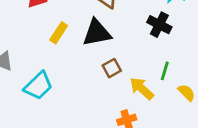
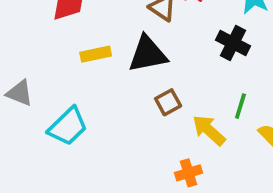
yellow rectangle: (59, 33) -> (96, 54), turned 45

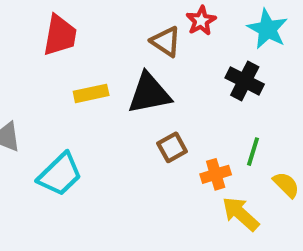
yellow arrow: (209, 130) -> (241, 214), moved
orange cross: (188, 173) -> (216, 174), moved

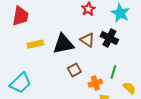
brown triangle: (166, 42) -> (87, 40), moved

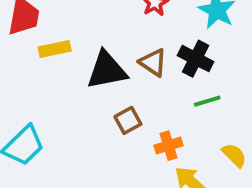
yellow rectangle: (35, 44) -> (55, 49), moved
green line: (113, 72) -> (207, 101), moved, turned 56

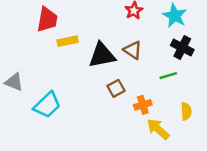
black cross: (196, 59) -> (182, 48), moved
yellow semicircle: (234, 155) -> (186, 111), turned 42

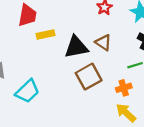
brown square: (116, 88) -> (89, 77), size x1.6
orange cross: (143, 105) -> (124, 88), moved

